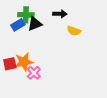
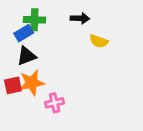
black triangle: (35, 24) -> (26, 56), moved
pink cross: (34, 73) -> (55, 103), moved, turned 32

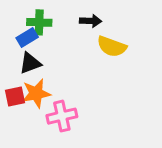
yellow semicircle: (99, 41) -> (112, 47), size x1.4
pink cross: (55, 103) -> (62, 116), size x1.4

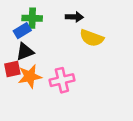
red square: (15, 96) -> (12, 69), moved
pink cross: (62, 116) -> (62, 80), moved

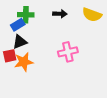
yellow semicircle: (92, 38) -> (92, 15), moved
pink cross: (62, 80) -> (68, 52), moved

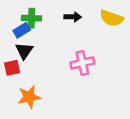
black triangle: (20, 42) -> (24, 51), turned -35
orange star: (24, 62) -> (29, 97), moved

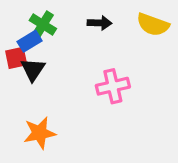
green cross: (31, 18) -> (43, 25), turned 30
red square: (12, 68) -> (16, 58), moved

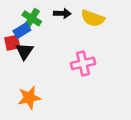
black arrow: (100, 23) -> (62, 13), moved
yellow semicircle: (153, 25) -> (93, 18), moved

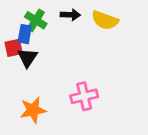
blue rectangle: (22, 31) -> (25, 34), turned -49
pink cross: (83, 63) -> (84, 96), moved

